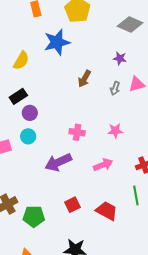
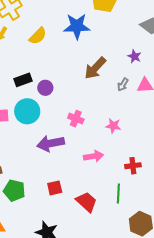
brown arrow: (84, 79) -> (95, 68), size x1.4
black rectangle: (18, 96) -> (23, 80), moved
purple circle: (30, 113) -> (45, 88), moved
cyan circle: (28, 136) -> (27, 111), size x1.6

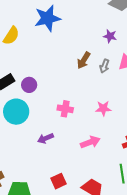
brown arrow: (95, 68) -> (84, 60), moved, size x0.7
purple arrow: (51, 143) -> (45, 138), size x0.6

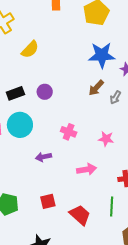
blue star: (47, 18) -> (102, 55), moved
purple circle: (29, 85) -> (45, 92), moved

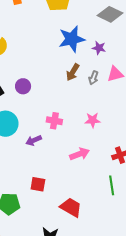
purple arrow: (43, 157) -> (34, 140), moved
red square: (48, 201) -> (38, 184), moved, turned 35
red trapezoid: (80, 215) -> (71, 207), moved

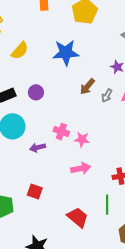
blue star: (72, 39) -> (66, 53), moved
pink star: (93, 120) -> (82, 139), moved
red trapezoid: (71, 207) -> (78, 217), moved

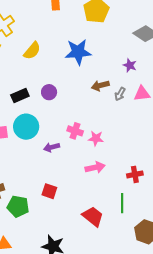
brown arrow: (87, 87) -> (100, 86), turned 36

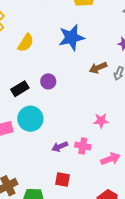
pink cross: (75, 131) -> (83, 146), moved
purple arrow: (52, 147) -> (60, 147), moved
pink arrow: (95, 167) -> (110, 159), moved

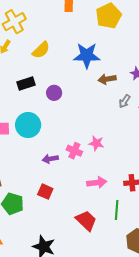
brown arrow: (98, 68) -> (107, 79), moved
black rectangle: (20, 89) -> (26, 83), moved
pink cross: (83, 146) -> (74, 151), moved

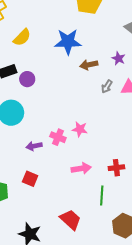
purple circle: (54, 93) -> (27, 79), moved
red trapezoid: (86, 221) -> (70, 220), moved

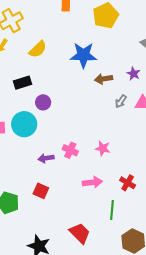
purple circle: (27, 79) -> (43, 102), moved
pink star: (80, 129) -> (103, 148), moved
red cross: (116, 168) -> (128, 183), turned 35

